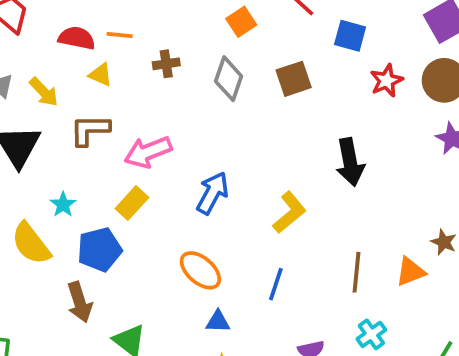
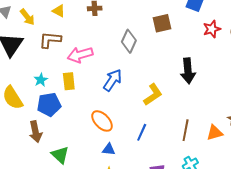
gray diamond: (229, 79) -> (129, 41), moved
yellow rectangle: (132, 203) -> (69, 81), turned -54
cyan star: (63, 205) -> (41, 80), moved

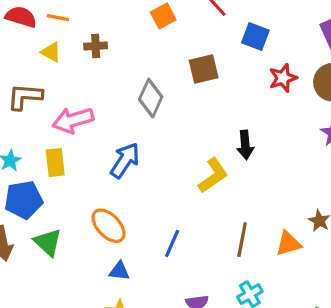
yellow triangle: (59, 11) -> (51, 52), moved
black arrow: (188, 71) -> (245, 145), size x0.7
yellow L-shape: (153, 95) -> (213, 175), moved
green triangle: (60, 155) -> (48, 242), moved

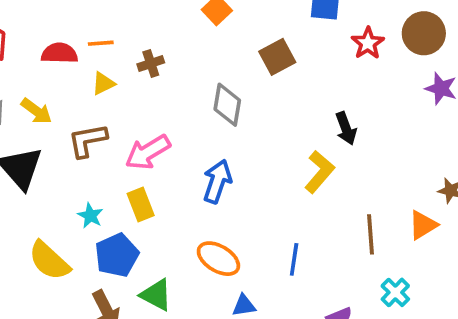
yellow triangle: (51, 52) -> (103, 83), turned -40

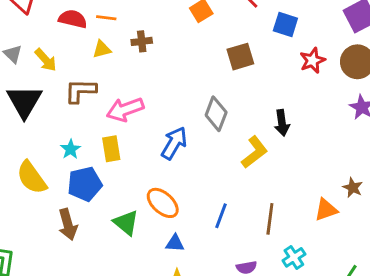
gray diamond: (227, 105) -> (216, 114), moved
brown line: (371, 234) -> (270, 219), moved
green triangle: (156, 295) -> (126, 223), moved

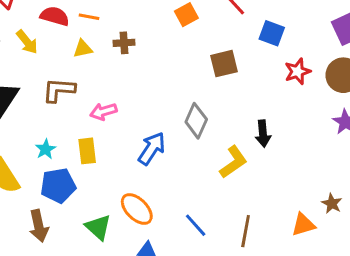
yellow arrow: (46, 60) -> (27, 42), moved
pink arrow: (125, 109) -> (103, 111), size x0.7
blue line: (221, 216) -> (196, 225), turned -65

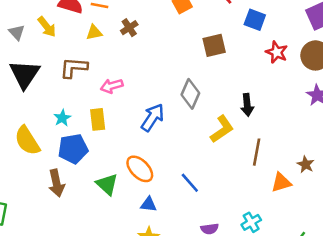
brown cross: (124, 43) -> (129, 28), turned -30
red star: (298, 71) -> (277, 52), turned -30
brown line: (246, 231) -> (257, 152), moved

